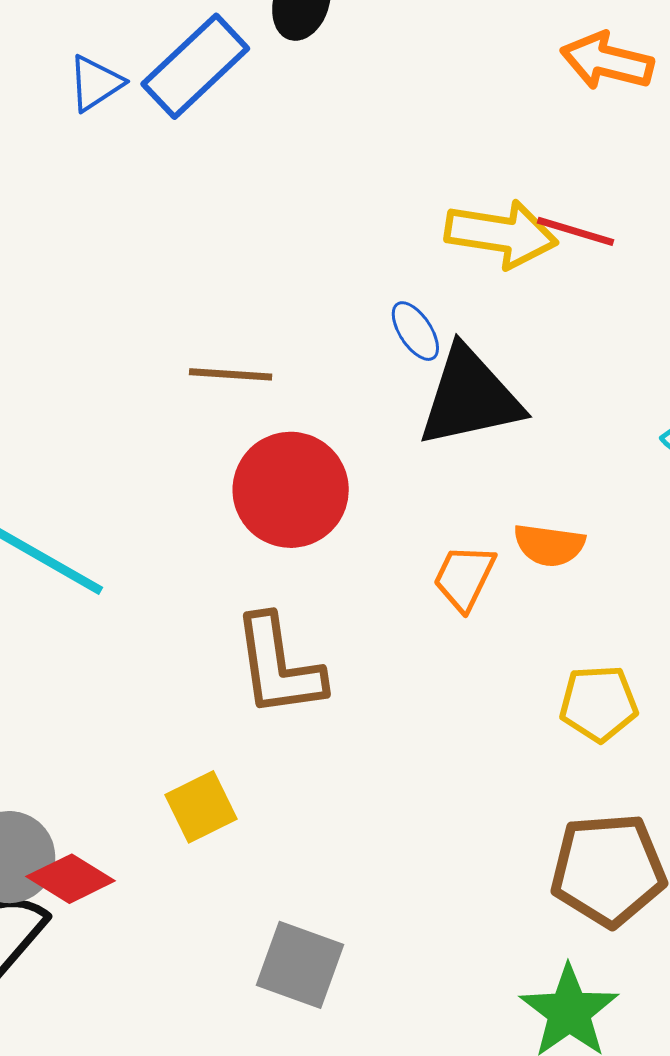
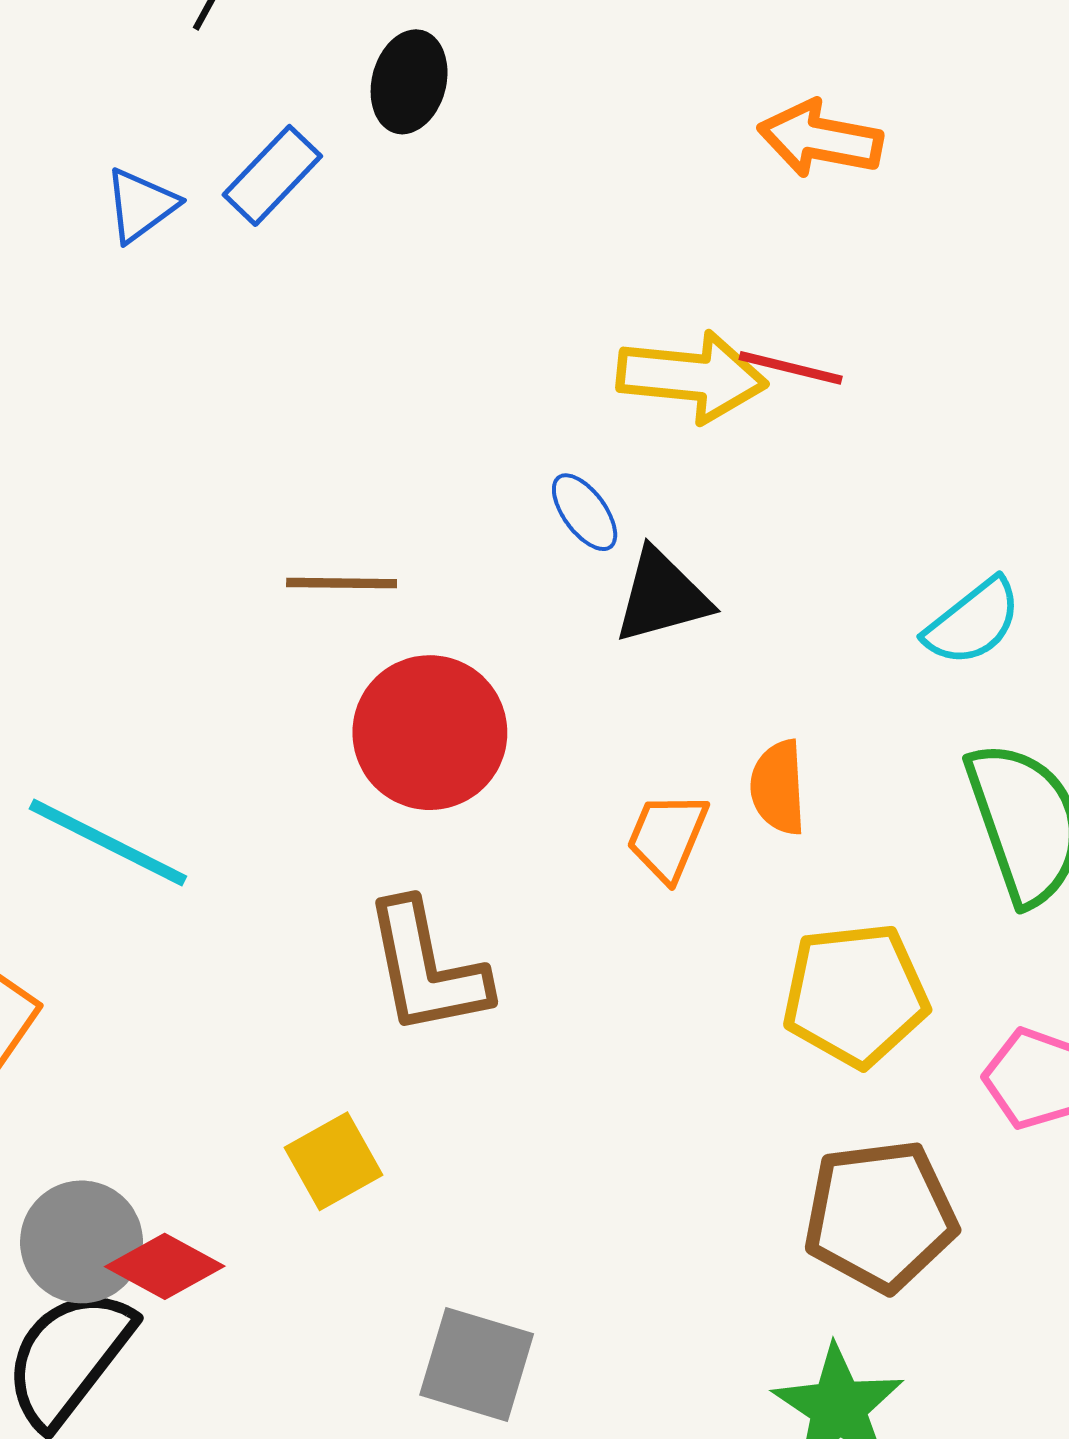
blue rectangle: (195, 66) -> (272, 175), size x0.7
black triangle: (470, 397) -> (662, 596), size x0.7
orange semicircle: (549, 545) -> (778, 787), turned 82
yellow pentagon: (599, 703) -> (855, 995), size x1.4

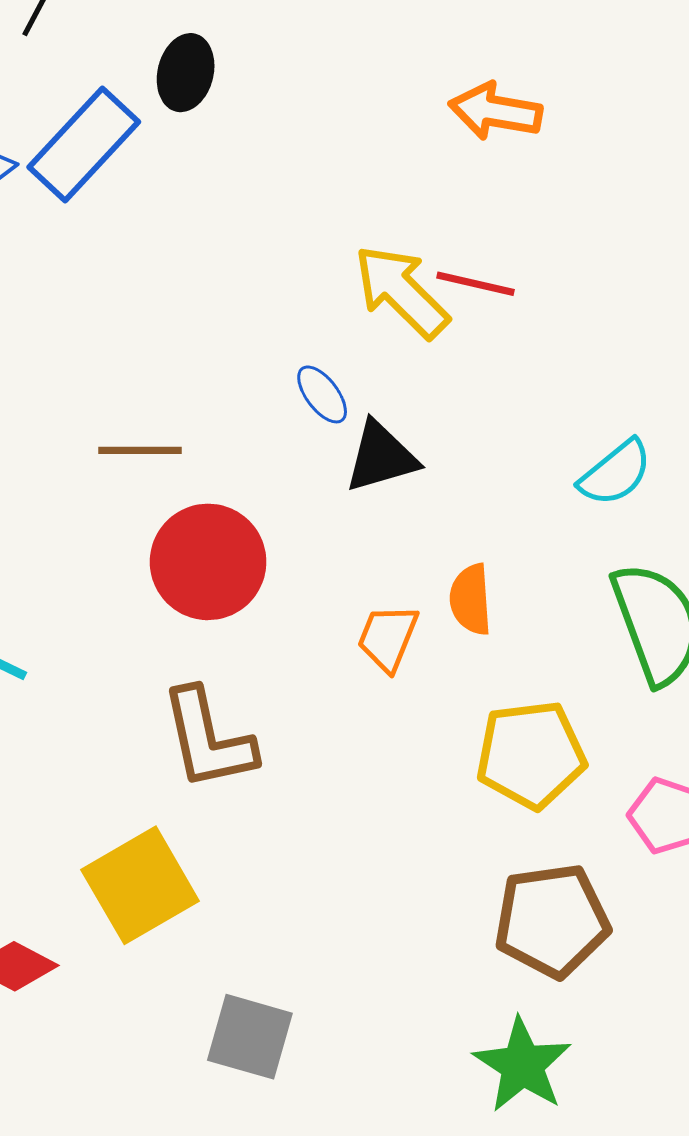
blue rectangle: (272, 175) -> (84, 144), size x1.5
yellow arrow: (692, 377) -> (401, 292), turned -140
yellow square: (333, 1161) -> (140, 885), size x1.6

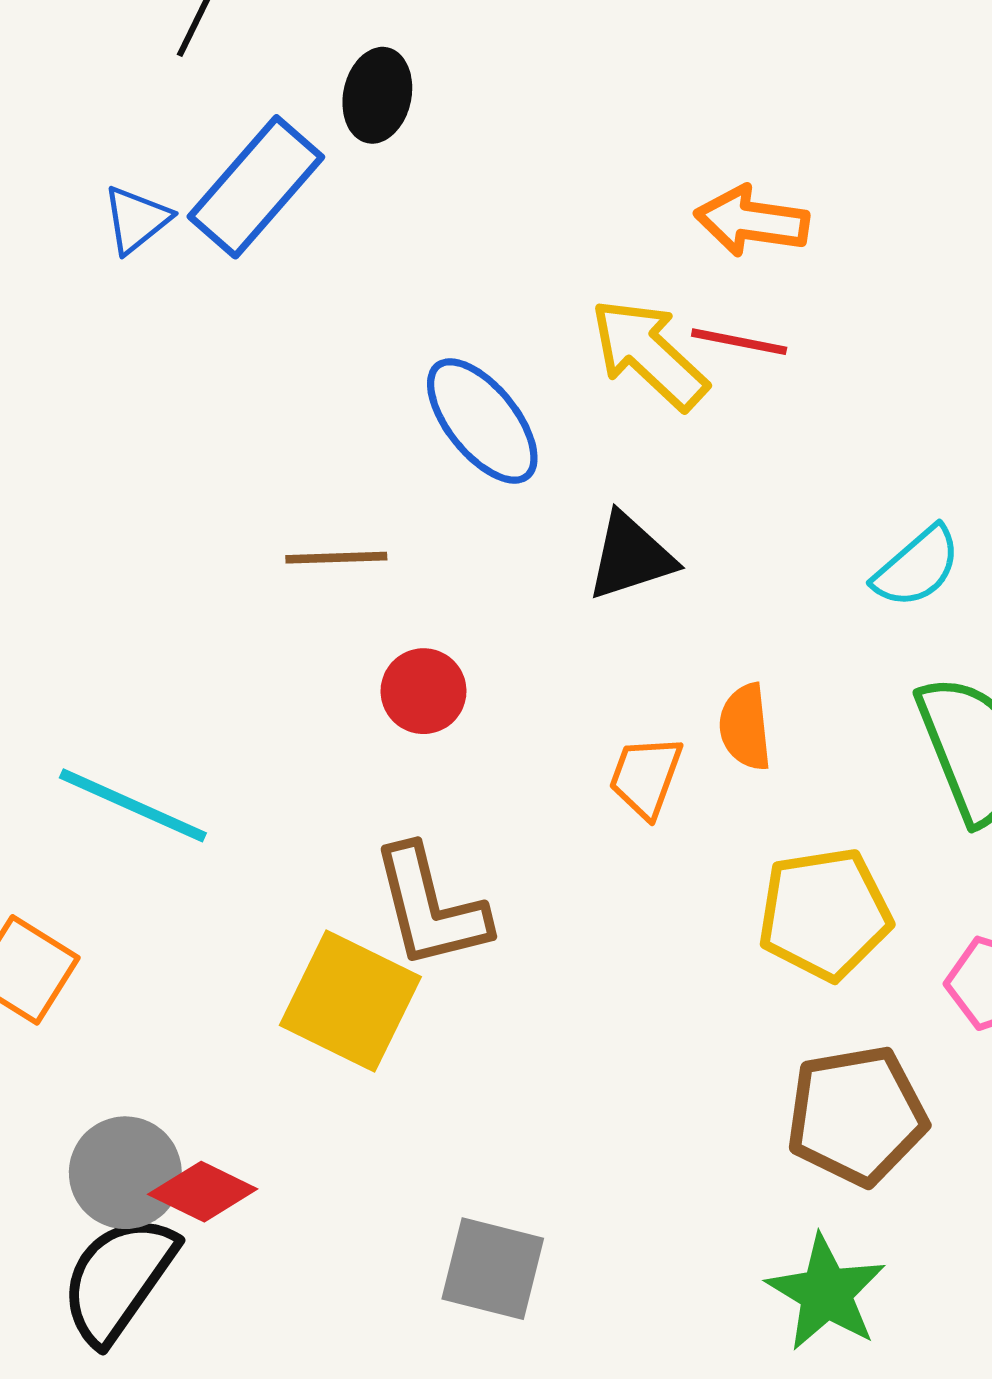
orange arrow: (495, 111) -> (752, 221), moved
blue ellipse: (322, 394) -> (482, 421), moved, size x1.8
red circle: (208, 562) -> (424, 691), size x0.6
yellow square: (140, 885) -> (350, 1001), moved, turned -32

